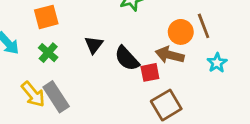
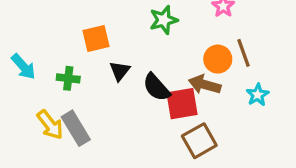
orange square: (46, 17) -> (96, 38), moved
green cross: (48, 53) -> (68, 78), turned -36
red square: (150, 72) -> (182, 104), size x1.5

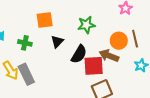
green star: (164, 20) -> (86, 25), moved
black semicircle: (156, 87) -> (79, 54), turned -114

